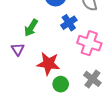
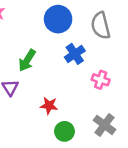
pink cross: (89, 43) -> (101, 80), size x0.6
red star: (48, 64) -> (49, 106), size x0.6

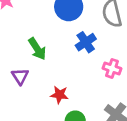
green arrow: (27, 60) -> (37, 49), turned -65

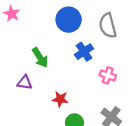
purple triangle: (20, 76) -> (25, 83), turned -49

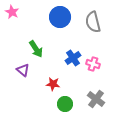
blue cross: (84, 52) -> (73, 58), moved
purple triangle: (25, 83) -> (23, 70), turned 32

